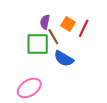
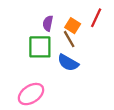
red line: (84, 28) -> (96, 18), moved
brown line: (53, 37) -> (69, 39), moved

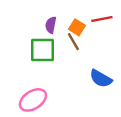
red line: (96, 18) -> (102, 19), turned 54
blue semicircle: (68, 63) -> (101, 78), moved

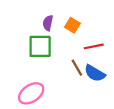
red line: (102, 19) -> (94, 46), moved
brown line: (73, 42) -> (77, 68), moved

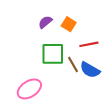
purple semicircle: (48, 23) -> (45, 22), turned 40
green square: (40, 46) -> (53, 54), moved

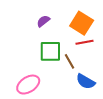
orange square: (69, 24) -> (82, 23), moved, size x1.6
blue semicircle: (90, 70) -> (86, 82), moved

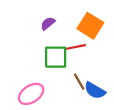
red line: (85, 42) -> (76, 47), moved
brown line: (69, 61) -> (79, 82), moved

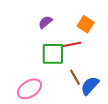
orange square: (90, 26) -> (86, 24), size x0.7
blue semicircle: (95, 91) -> (90, 86), turned 102

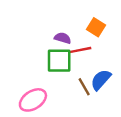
purple semicircle: (45, 22) -> (63, 38), moved, turned 56
blue semicircle: (90, 86) -> (101, 80), moved

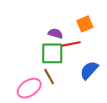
orange square: (96, 27) -> (85, 24), turned 35
brown line: (84, 87) -> (49, 77), moved

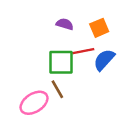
purple semicircle: (55, 33) -> (65, 24), moved
blue semicircle: (89, 70) -> (104, 60), moved

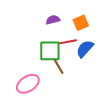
purple semicircle: (65, 24) -> (53, 20), turned -32
brown line: (57, 89) -> (59, 67), moved

